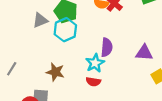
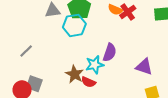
gray line: (12, 69) -> (26, 51), moved
brown star: (55, 72) -> (75, 74), moved

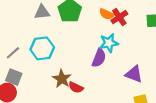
cyan hexagon: (74, 25) -> (42, 48), moved
cyan star: (95, 65) -> (109, 43), moved
gray square: (34, 84) -> (14, 77), moved

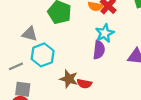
gray triangle: (42, 12) -> (30, 34), moved, turned 35
gray line: (13, 53) -> (16, 66), turned 32

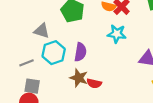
cyan star: (105, 33) -> (117, 34), turned 30
purple semicircle: (99, 50) -> (80, 52), moved

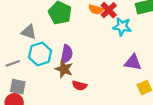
cyan star: (117, 34) -> (122, 27), moved
brown star: (79, 78) -> (64, 69), moved

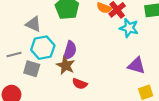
gray square: (18, 87) -> (32, 69), moved

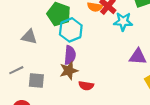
cyan hexagon: (43, 48) -> (71, 30), moved
brown star: (66, 65) -> (69, 71), turned -30

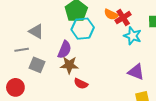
gray triangle: (29, 37) -> (36, 31), moved
purple semicircle: (70, 55) -> (65, 50), moved

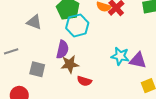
gray triangle: (36, 31) -> (34, 22), moved
cyan star: (133, 36) -> (120, 56), moved
gray line: (22, 50) -> (11, 51), moved

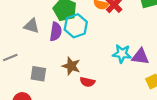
purple semicircle: (62, 49) -> (56, 32), moved
brown star: (70, 64) -> (71, 66), turned 30

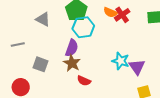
purple semicircle: (56, 32) -> (72, 48), moved
purple triangle: (140, 57) -> (137, 67), turned 36

